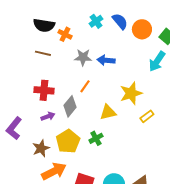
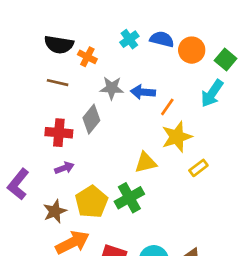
blue semicircle: (120, 21) -> (162, 39), turned -36
orange line: (85, 86) -> (167, 107), moved
gray diamond: (70, 106) -> (91, 119), moved
green cross: (96, 138) -> (129, 198), size x1.5

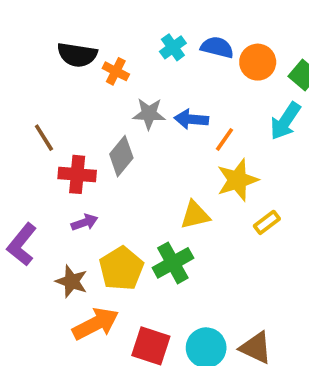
brown line: (58, 83) -> (44, 138), moved, turned 45
brown star: (55, 211) -> (72, 281), turned -30

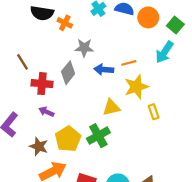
blue arrow: (191, 119) -> (104, 69), moved
orange line: (225, 139) -> (129, 63), turned 40
purple arrow: (84, 222) -> (46, 112), turned -136
yellow rectangle: (267, 222) -> (154, 112), turned -72

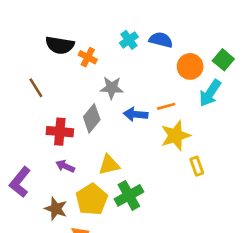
orange circle: (148, 17) -> (190, 66), moved
brown line: (22, 62) -> (36, 88), moved
yellow triangle: (111, 107) -> (109, 165), moved

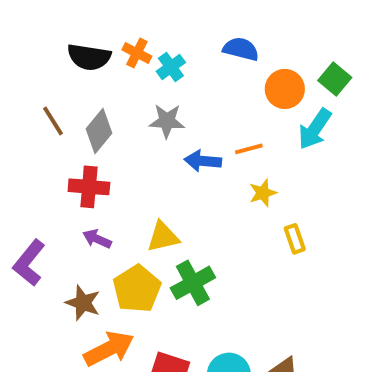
cyan cross: (129, 40) -> (171, 67), moved
orange cross: (88, 57) -> (137, 53), moved
gray diamond: (92, 118) -> (99, 131), moved
yellow star: (175, 136) -> (263, 193), size x0.6

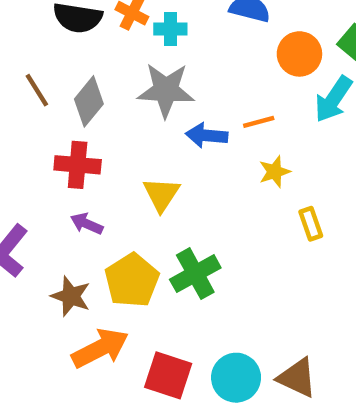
cyan cross: (171, 67) -> (170, 29), turned 36
gray star: (167, 121) -> (166, 90), size x1.4
yellow triangle: (163, 237) -> (161, 194), moved, turned -44

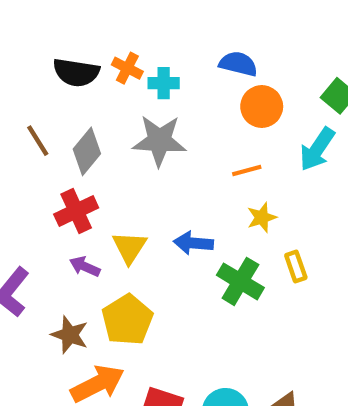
orange circle: (299, 54) -> (262, 107), moved
blue arrow: (207, 135) -> (193, 243), moved
red cross: (78, 165) -> (76, 211), turned -30
yellow triangle: (161, 194) -> (129, 247), moved
green cross: (195, 274) -> (240, 281), moved, turned -30

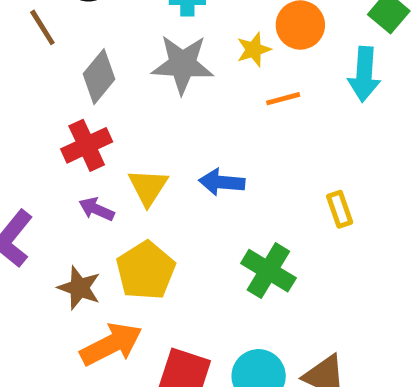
brown line: (38, 141) -> (42, 27), moved
cyan arrow: (317, 149) -> (364, 74), turned -30
yellow star: (262, 217) -> (254, 50), moved
green cross: (240, 281) -> (268, 271), moved

